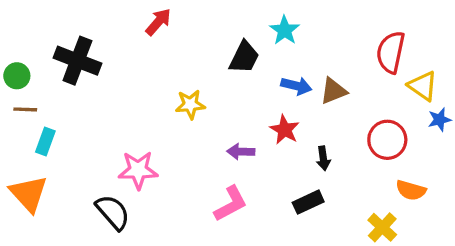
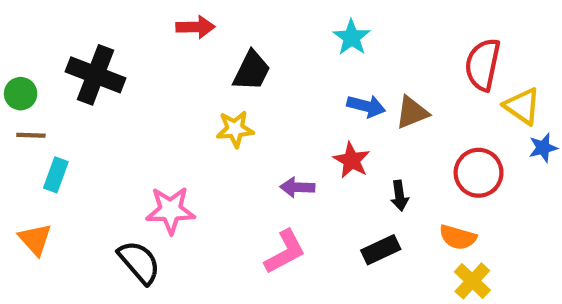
red arrow: (158, 22) -> (195, 27), turned 48
black trapezoid: (244, 57) -> (252, 71), moved
orange semicircle: (411, 190) -> (458, 237), moved
orange triangle: (29, 194) -> (35, 239), size x0.7

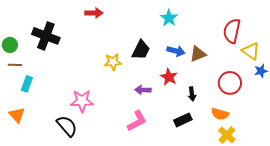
black trapezoid: (252, 71) -> (141, 50), moved

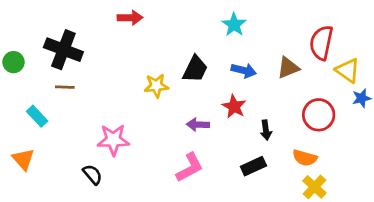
brown triangle: (198, 54) -> (288, 68), moved
brown line: (15, 65) -> (65, 87), moved
cyan rectangle: (27, 84) -> (37, 116), turned -63
black semicircle: (67, 126) -> (93, 174), size x0.7

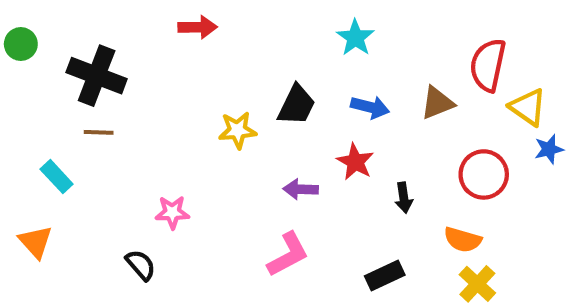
green circle: (13, 62) -> (21, 44), moved
pink star: (113, 140) -> (172, 212), size x0.7
black rectangle: (253, 166) -> (385, 275), moved

